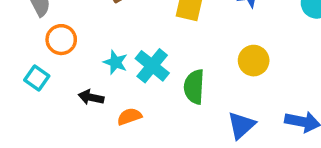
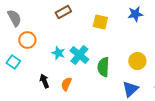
yellow circle: (254, 61) -> (137, 61), moved
black arrow: (91, 97) -> (44, 81), moved, turned 56
orange semicircle: (129, 117) -> (66, 84), turned -48

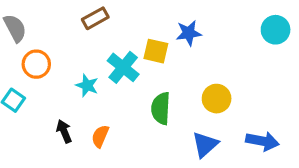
blue star: (135, 14) -> (189, 33), moved
yellow square: (100, 22) -> (156, 51), moved
cyan cross: (79, 55) -> (123, 67), moved

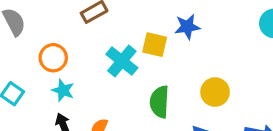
orange circle: (36, 64) -> (53, 58), moved
cyan star: (87, 85) -> (63, 90), moved

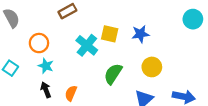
blue star: (187, 27) -> (140, 34), moved
green semicircle: (159, 102) -> (113, 74), turned 30

